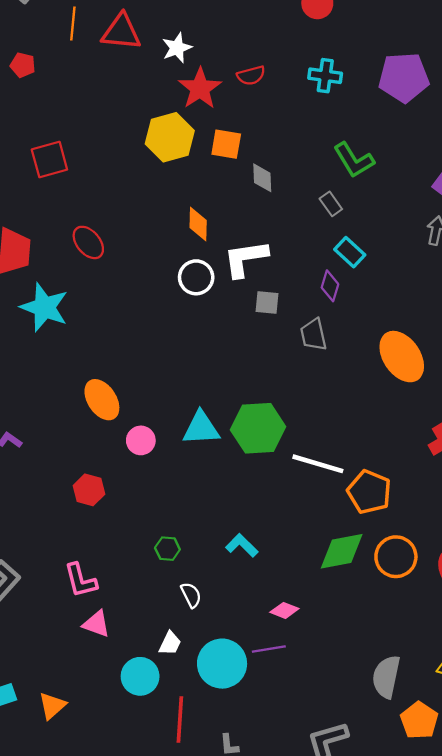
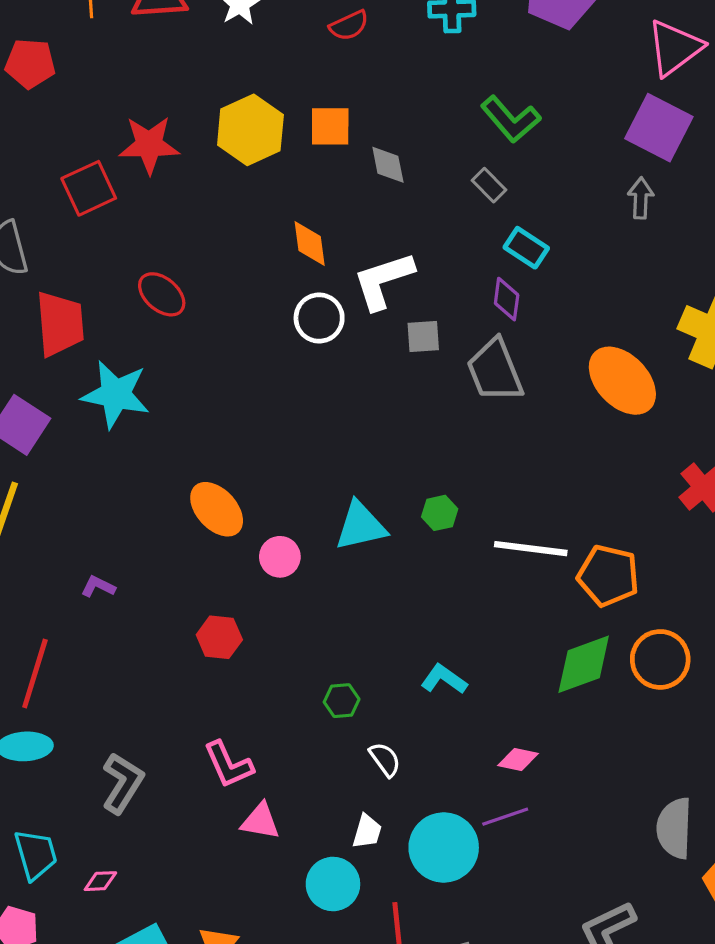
red pentagon: (23, 65) -> (30, 63), size x1.4
red star: (200, 88) -> (149, 145), moved, turned -30
gray trapezoid: (313, 335) -> (495, 371), size x1.4
green hexagon: (258, 428) -> (440, 513), size x0.5

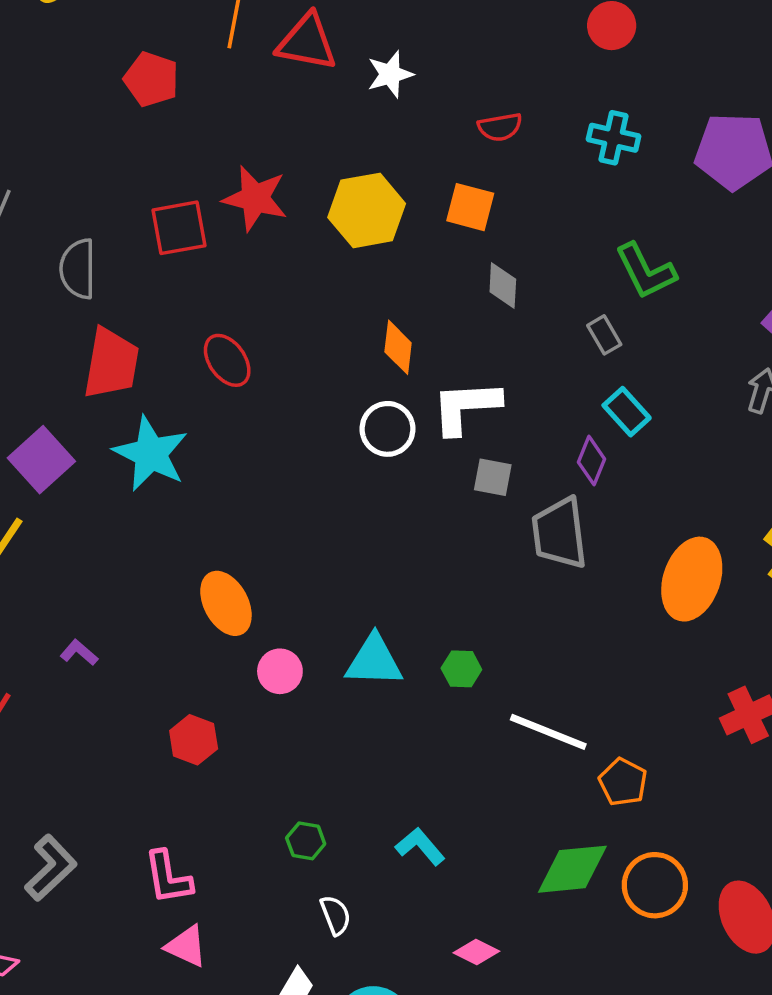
orange square: (330, 126) -> (470, 207), moved
orange ellipse: (622, 381) -> (692, 579), turned 48
orange pentagon: (608, 576) -> (623, 782), size x0.7

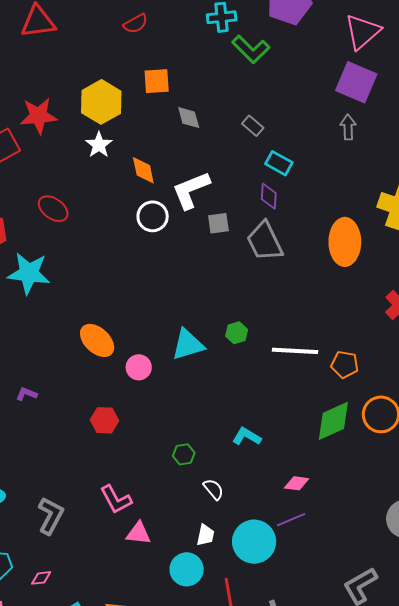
white star: (390, 74) -> (99, 145), moved
red semicircle: (500, 127) -> (136, 24), moved
green L-shape: (646, 271) -> (251, 49), moved

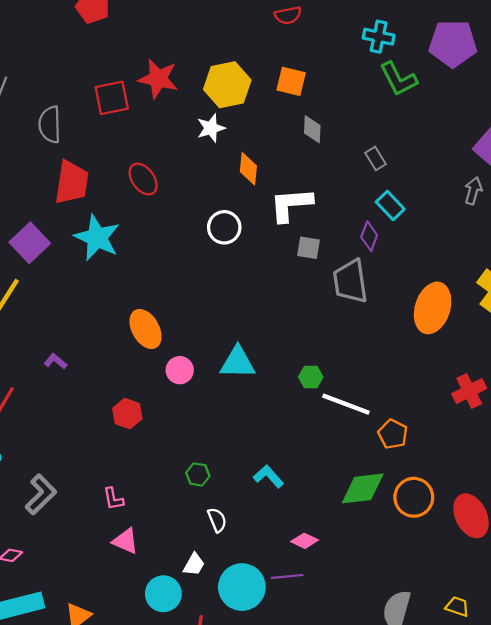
white circle: (153, 216) -> (224, 227), moved
green hexagon: (237, 333) -> (311, 377), moved
pink L-shape: (116, 499) -> (113, 499), size x0.7

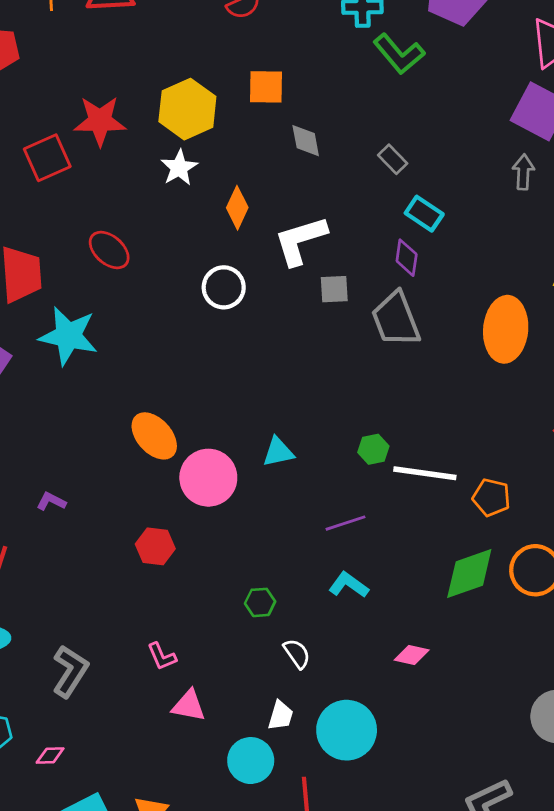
orange diamond: (248, 169) -> (237, 208), turned 32
cyan triangle: (238, 363) -> (278, 452), size x0.7
pink circle: (180, 370) -> (208, 478), size x1.6
purple line: (287, 576) -> (346, 523), moved

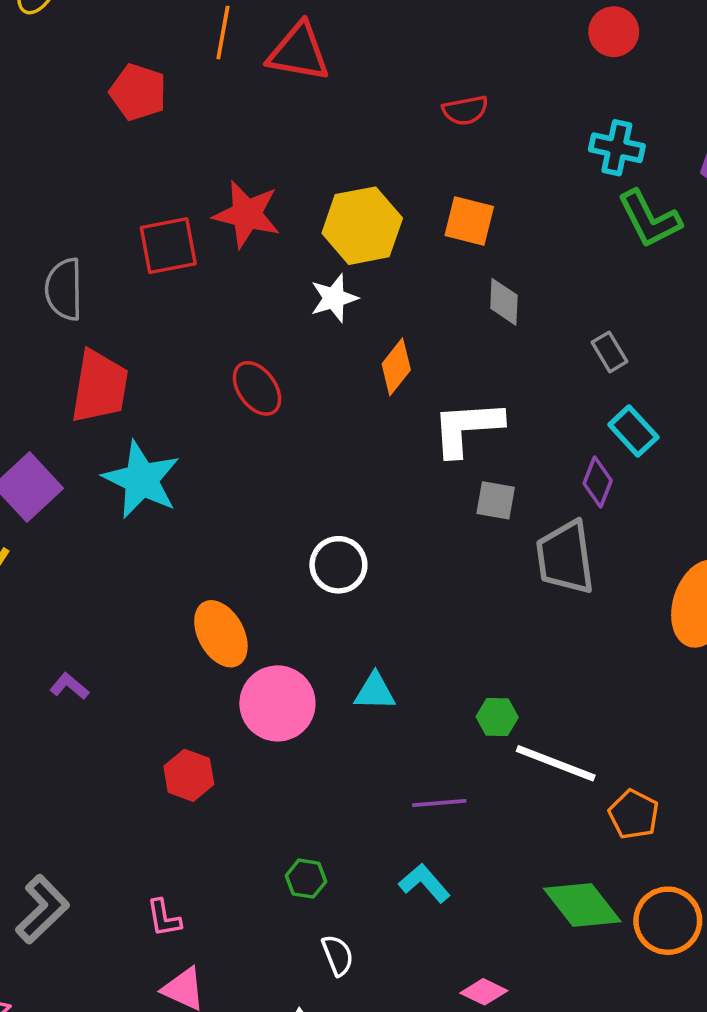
red ellipse: (109, 250) -> (257, 388), moved
white circle: (224, 287) -> (338, 565), moved
green diamond: (469, 574) -> (582, 905), turned 58

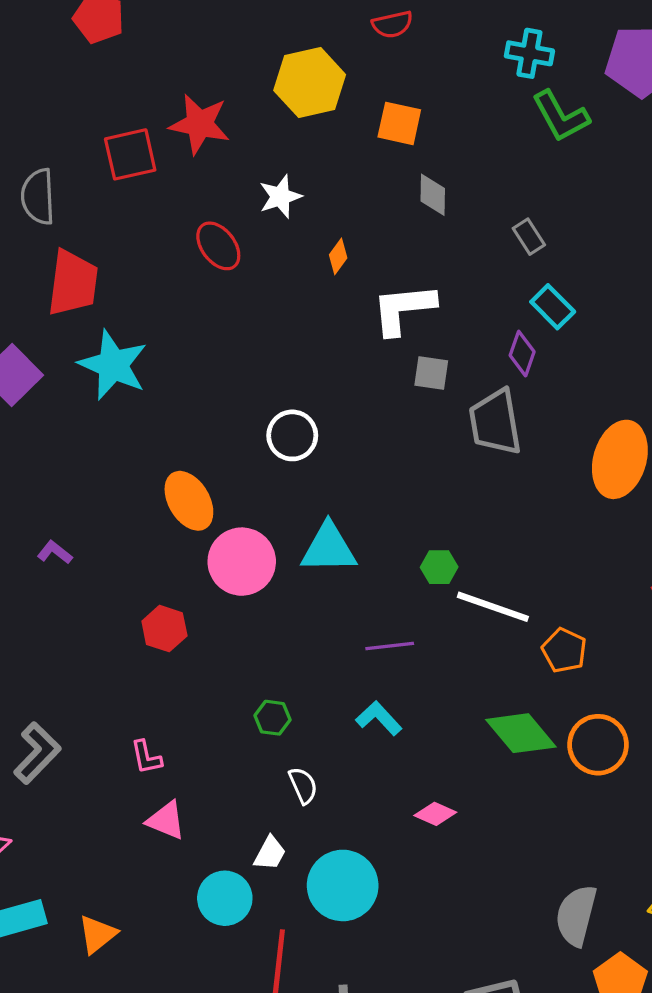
yellow hexagon: (362, 226) -> (310, 82), moved
orange diamond: (396, 367) -> (338, 256), size x0.7
red ellipse: (257, 388) -> (218, 246), moved
cyan triangle: (375, 692) -> (329, 548), size x1.5

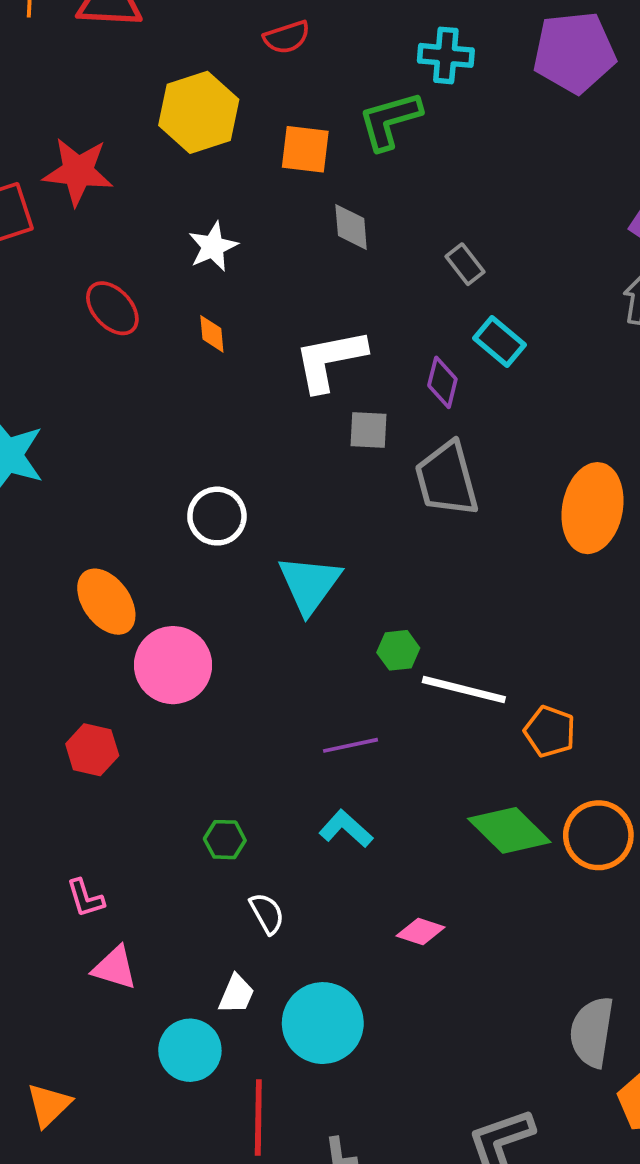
green L-shape: (561, 116) -> (390, 121), moved, turned 108
white star: (280, 197) -> (213, 247), moved
orange diamond: (338, 256) -> (212, 334), moved, turned -36
purple diamond: (522, 354) -> (442, 382), moved
cyan triangle: (329, 548) -> (309, 584), moved, turned -48

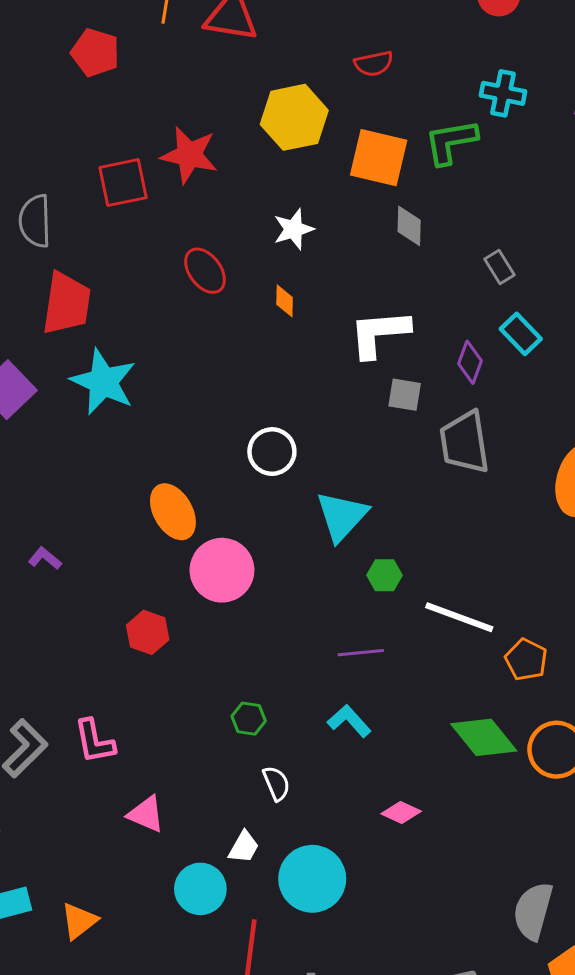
orange square: (305, 149) -> (379, 158), size x1.4
green hexagon: (398, 650) -> (385, 575), moved
pink L-shape: (85, 898) -> (94, 741), moved, size x1.4

